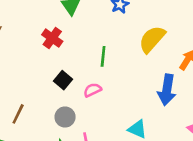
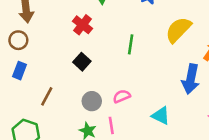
black square: (63, 80) -> (82, 62), moved
pink semicircle: (93, 90) -> (122, 96), moved

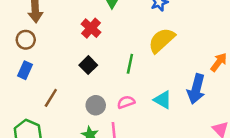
yellow semicircle: (178, 30) -> (162, 40), moved
green line: (131, 44) -> (130, 64), moved
cyan triangle: (161, 116) -> (163, 100), moved

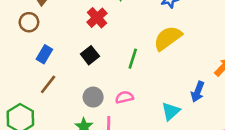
blue rectangle: (25, 70) -> (44, 54), moved
blue arrow: (196, 89) -> (198, 92), size x0.7
cyan triangle: (163, 100) -> (171, 111), moved, turned 42

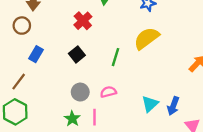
brown line: (48, 84) -> (19, 82), moved
blue arrow: (198, 92) -> (173, 106), moved

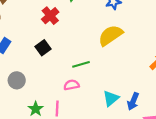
green line: (115, 57) -> (81, 64), moved, turned 54
gray circle: (80, 92) -> (17, 80), moved

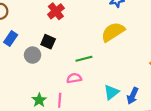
black square: (43, 48) -> (48, 42), turned -32
gray circle: (17, 80) -> (33, 55), moved

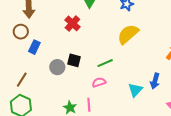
blue rectangle: (11, 38) -> (34, 47), moved
black square: (48, 42) -> (74, 60), moved
blue arrow: (133, 96) -> (155, 81), moved

